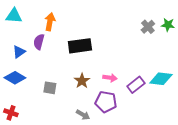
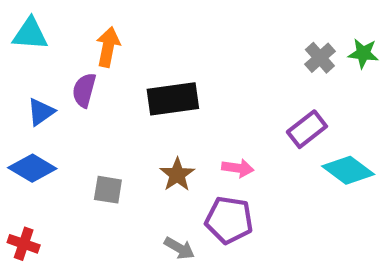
cyan diamond: (161, 79) -> (348, 170), turned 30
purple rectangle: (136, 85) -> (307, 129), moved

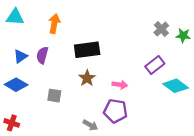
green star: (363, 53) -> (183, 36), moved
purple semicircle: (84, 90) -> (42, 55), moved
brown star: (177, 175) -> (87, 78), moved

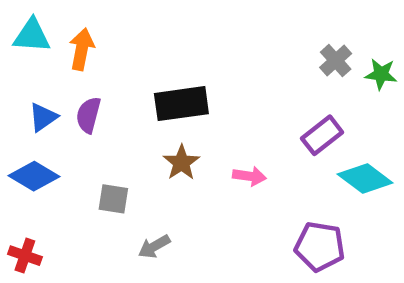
orange arrow: (54, 24) -> (82, 49), moved
purple pentagon: (115, 111) -> (320, 246), moved
gray arrow: (90, 125) -> (154, 246), moved, turned 120

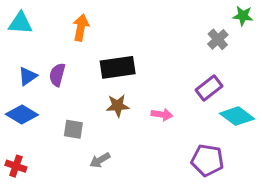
orange arrow: (82, 49) -> (81, 28), moved
green star: (381, 74) -> (243, 16), moved
brown star: (181, 163) -> (118, 106), turned 30

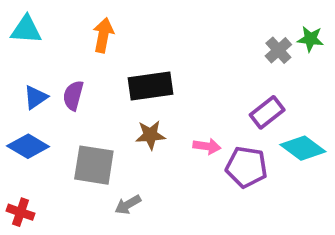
green star: (243, 16) -> (310, 39), moved
gray square: (73, 129) -> (94, 165), size x1.6
purple pentagon: (208, 160) -> (246, 167), moved

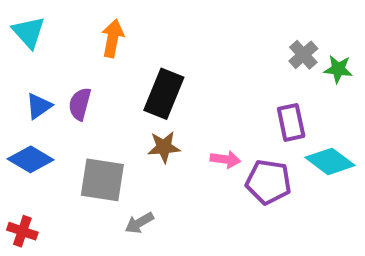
cyan triangle: (26, 30) -> (29, 32), turned 44
green star: (310, 39) -> (338, 69), moved
black rectangle: (150, 86) -> (164, 94), turned -60
purple rectangle: (267, 112) -> (291, 122), turned -64

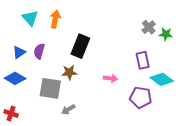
cyan triangle: (29, 32) -> (30, 18), moved
brown star: (164, 147) -> (69, 72), moved
purple pentagon: (268, 182) -> (141, 97), moved

